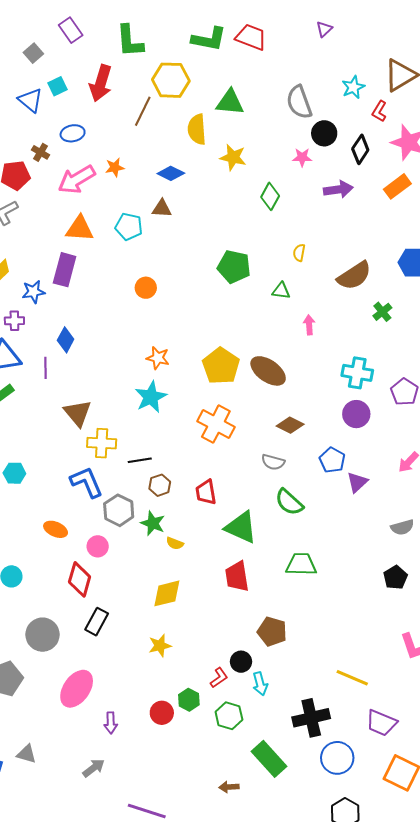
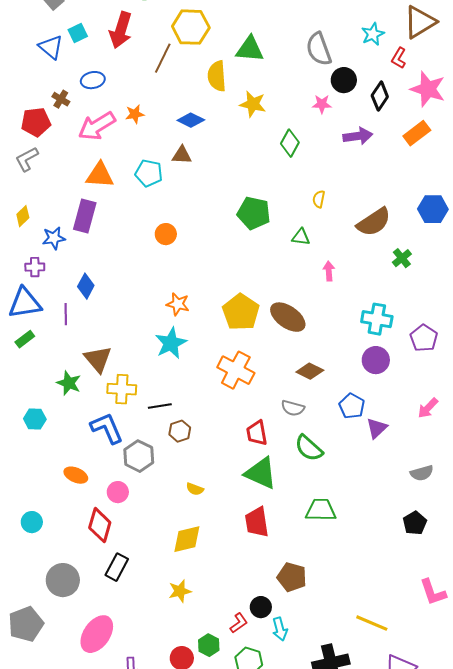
red trapezoid: (206, 492) -> (257, 433), moved
green star: (153, 523) -> (69, 383), moved

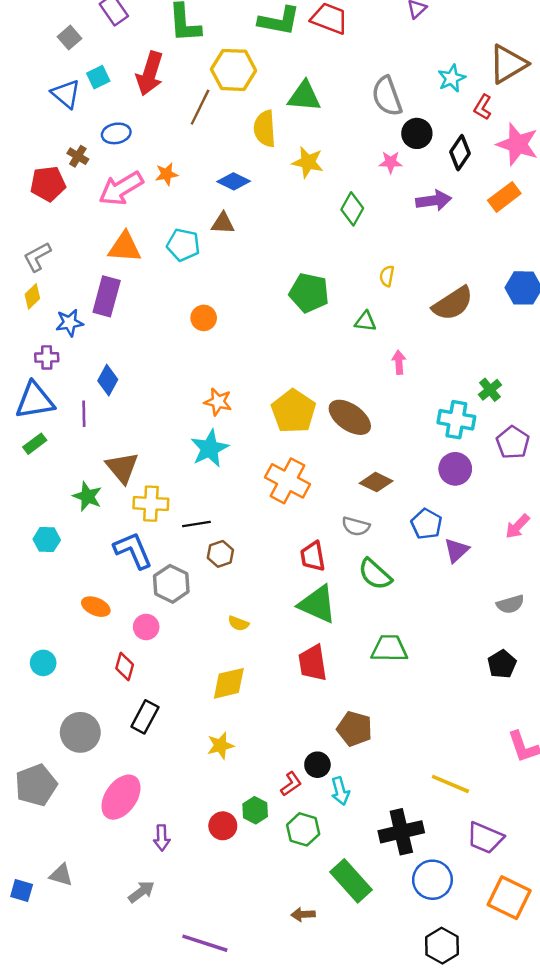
gray L-shape: (27, 159) -> (37, 257), moved
green cross: (402, 258) -> (490, 390), moved
red diamond: (100, 525) -> (125, 666), size x0.7

